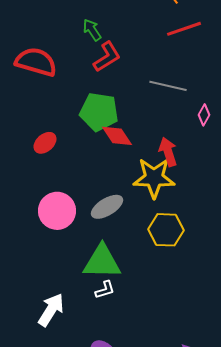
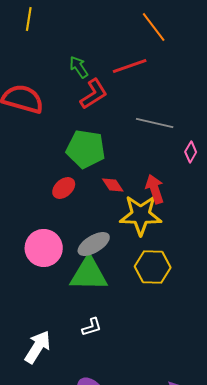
red line: (184, 29) -> (130, 66), moved
red diamond: (117, 136) -> (113, 185), moved, size x0.7
red ellipse: (45, 143) -> (64, 188), moved
green triangle: (102, 262) -> (89, 274), moved

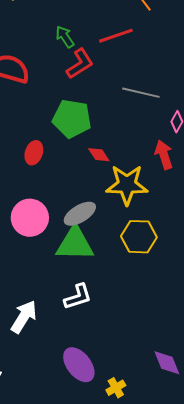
red ellipse: (64, 188) -> (34, 153), moved, turned -30
red arrow: (155, 189) -> (164, 155), moved
white L-shape: (92, 327) -> (78, 297), size x1.4

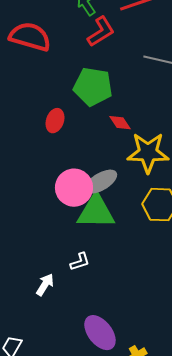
pink circle: (30, 218) -> (74, 188), moved
white L-shape: (78, 297) -> (80, 262), moved, size x0.7
white arrow: (24, 317) -> (45, 285), size x0.7

